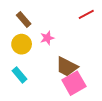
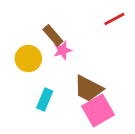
brown rectangle: (24, 20) -> (53, 35), moved
cyan rectangle: (20, 75) -> (45, 100), moved, turned 63

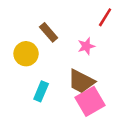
red line: (114, 19) -> (105, 17), turned -30
pink star: (62, 50) -> (86, 46), moved

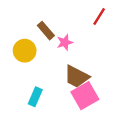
pink star: (86, 46) -> (65, 42), moved
cyan rectangle: (41, 91) -> (35, 97), moved

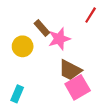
pink star: (65, 42) -> (59, 39), size x1.5
cyan rectangle: (35, 97) -> (17, 94), moved

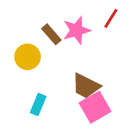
pink star: (59, 39) -> (77, 30), moved
cyan rectangle: (17, 94) -> (38, 104), moved

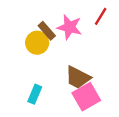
pink star: (77, 30) -> (69, 27), turned 30
yellow circle: (28, 57) -> (37, 43), moved

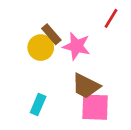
pink star: (69, 27) -> (77, 46), moved
pink square: (86, 97) -> (95, 107), turned 32

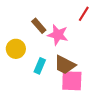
yellow circle: (41, 48) -> (16, 49), moved
cyan rectangle: (38, 105) -> (40, 66), moved

